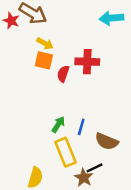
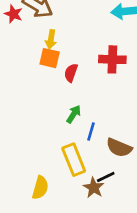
yellow arrow: (45, 44) -> (51, 39), turned 70
red cross: (87, 62) -> (112, 59), moved
green arrow: (58, 124) -> (74, 114), moved

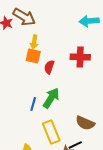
green arrow: (74, 114) -> (51, 98), size x1.5
blue line: (91, 132) -> (33, 104), moved

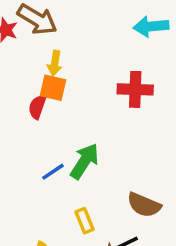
red semicircle: (49, 67) -> (37, 107), moved
blue line: (33, 104) -> (53, 172), turned 40
yellow rectangle: (51, 132) -> (84, 221), size x0.6

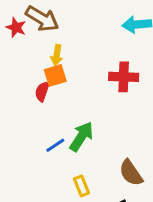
orange square: (53, 88) -> (55, 75), turned -30
brown semicircle: (144, 205) -> (131, 173), turned 32

